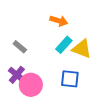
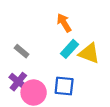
orange arrow: (59, 21) -> (64, 23), turned -138
blue square: (70, 79) -> (64, 86), moved

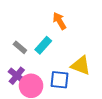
cyan rectangle: (70, 49) -> (43, 45), moved
yellow triangle: (89, 53) -> (81, 66), moved

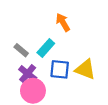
purple cross: (17, 76) -> (28, 74), moved
blue square: (59, 80) -> (60, 69), moved

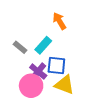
yellow triangle: (85, 69) -> (64, 85), moved
purple cross: (28, 74) -> (38, 72), moved

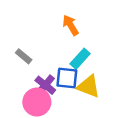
cyan rectangle: (43, 45) -> (80, 59), moved
yellow triangle: (64, 85) -> (89, 86), moved

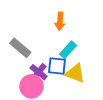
orange arrow: (70, 25) -> (60, 21), turned -144
gray rectangle: (24, 56) -> (20, 48), size x1.5

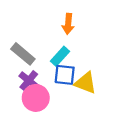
cyan rectangle: (68, 50) -> (60, 56), moved
purple cross: (39, 72) -> (29, 81), moved

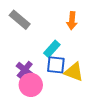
orange arrow: (68, 24) -> (72, 21), moved
gray rectangle: (23, 54) -> (20, 20), moved

